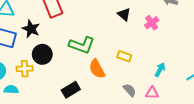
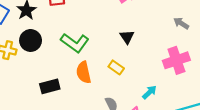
black triangle: (124, 14) -> (127, 37), moved
pink cross: (152, 23) -> (176, 60), moved, size x1.6

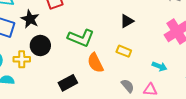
black triangle: (127, 37) -> (127, 21), turned 48
cyan arrow: (150, 92) -> (159, 66), turned 80

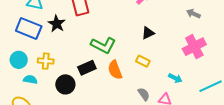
black circle: (40, 46) -> (65, 84), moved
black rectangle: (68, 83) -> (87, 68), moved

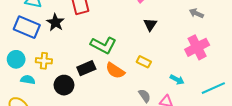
black triangle: (148, 33) -> (150, 25), moved, turned -32
orange semicircle: (115, 70) -> (115, 71), turned -36

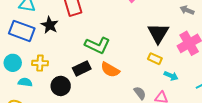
black triangle: (150, 25) -> (158, 33), moved, size x1.6
yellow rectangle: (144, 62) -> (155, 59), moved

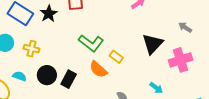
yellow rectangle: (155, 59) -> (116, 57), moved
black rectangle: (82, 68) -> (69, 79), moved, turned -48
cyan semicircle: (25, 82) -> (19, 76), moved

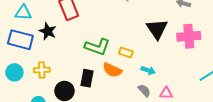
pink cross: (181, 60) -> (189, 36), turned 30
black rectangle: (69, 79) -> (87, 78), moved
cyan arrow: (156, 88) -> (148, 70), moved

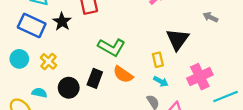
pink cross: (189, 36) -> (200, 77), moved, turned -30
yellow rectangle: (126, 52) -> (158, 60), moved, turned 48
yellow cross: (42, 70) -> (48, 61), turned 35

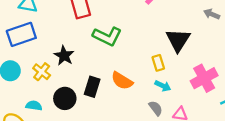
black star: (62, 22) -> (64, 56), moved
blue rectangle: (32, 25) -> (21, 34), turned -40
green L-shape: (111, 47) -> (107, 36), moved

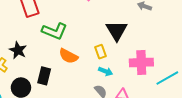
pink cross: (204, 78) -> (141, 62), turned 30
orange semicircle: (122, 81) -> (68, 56), moved

